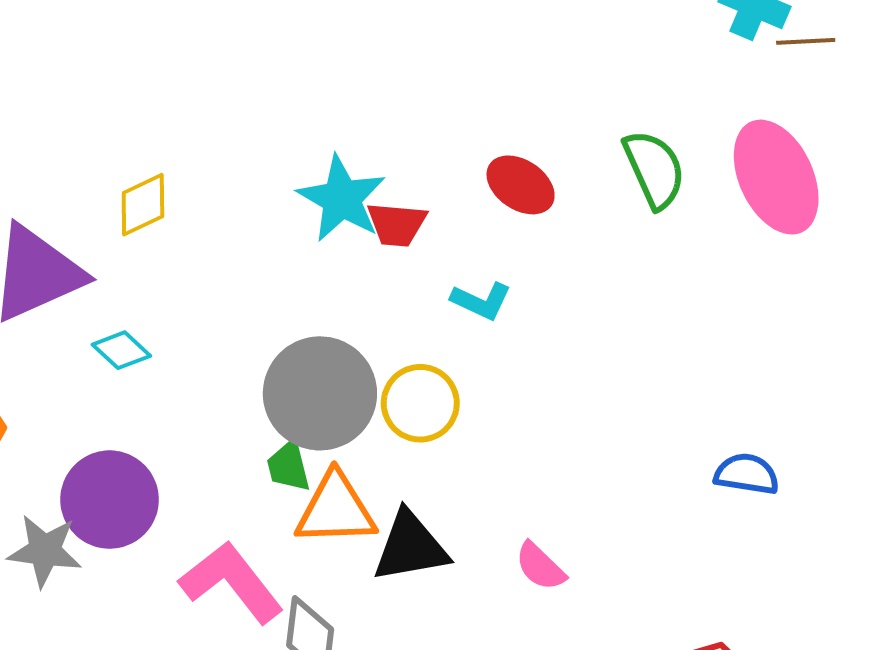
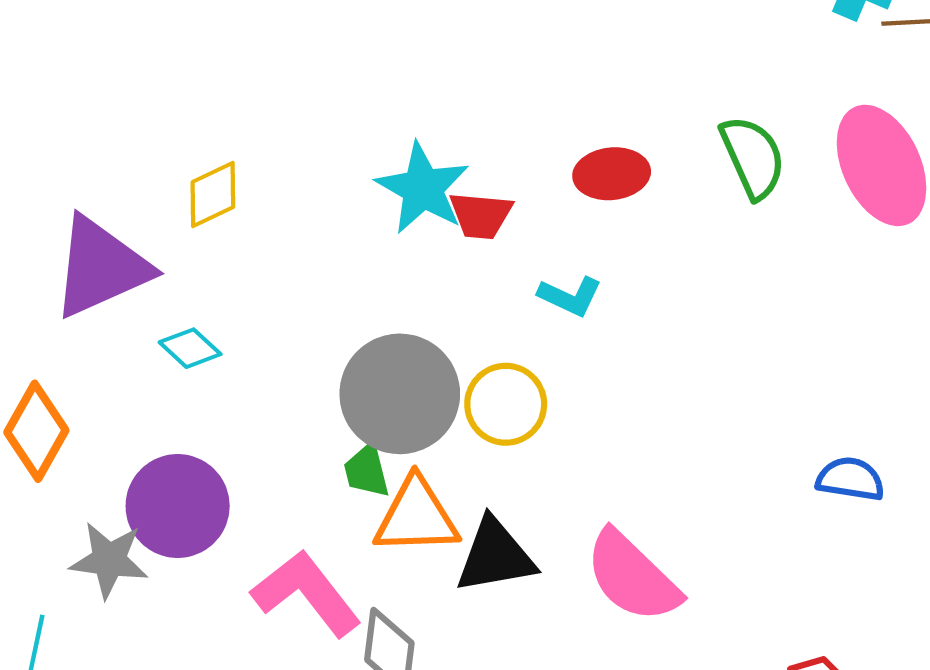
red ellipse: (521, 185) -> (612, 174), turned -40
pink semicircle: (540, 566) -> (632, 577), size x1.8

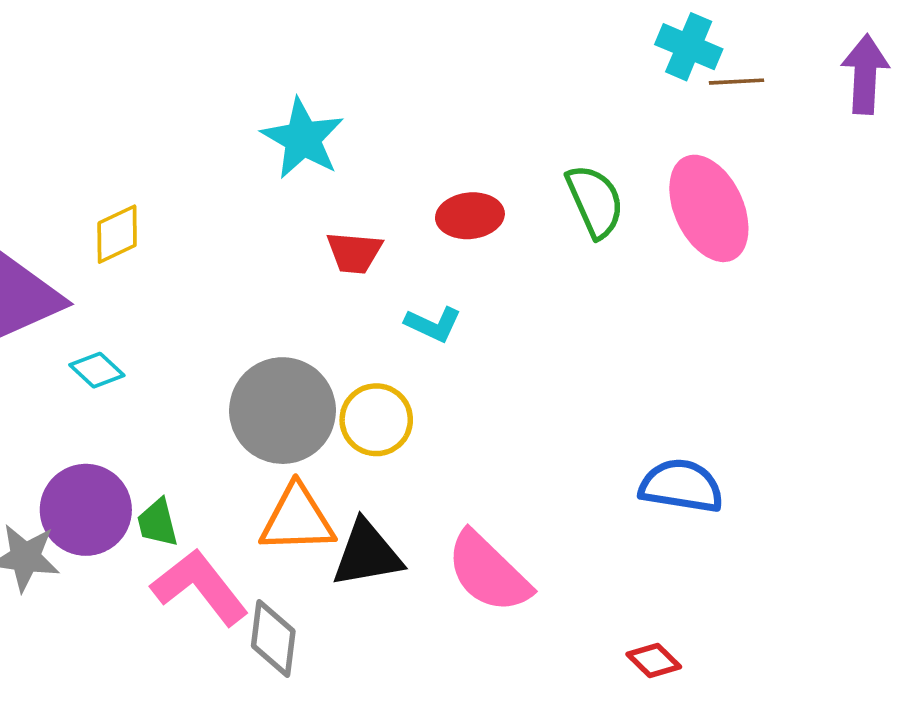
cyan star: (423, 188) -> (303, 139), moved
green trapezoid: (367, 471) -> (158, 523), moved
blue semicircle: (850, 479) -> (681, 486), size x1.4

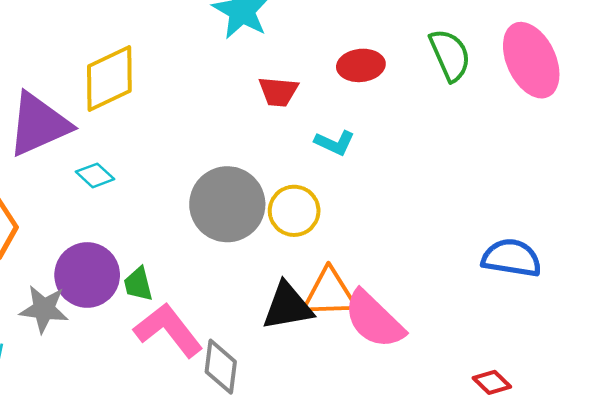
yellow diamond: (117, 234) -> (109, 79), size x1.6
orange triangle: (297, 519) -> (329, 293), moved

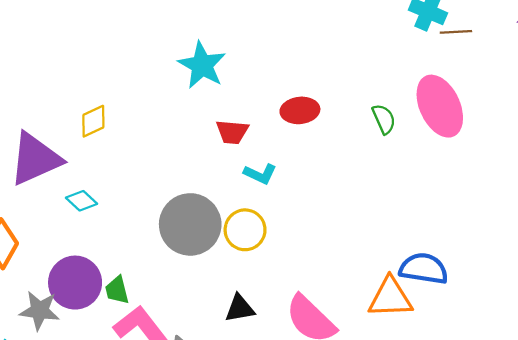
green semicircle: (450, 55) -> (384, 119), moved, size x0.7
yellow diamond: (109, 79) -> (93, 121), size x0.6
cyan L-shape: (335, 143) -> (260, 174), moved
orange triangle: (329, 293) -> (390, 298), moved
black triangle: (288, 306) -> (240, 308), size x0.7

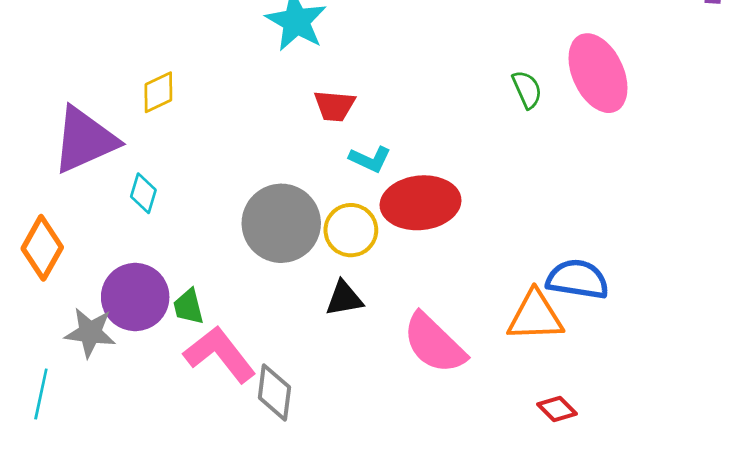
red ellipse: (300, 110) -> (421, 203), moved, size x1.6
cyan diamond: (82, 201) -> (143, 193), turned 64
black triangle: (240, 308) -> (344, 298), moved

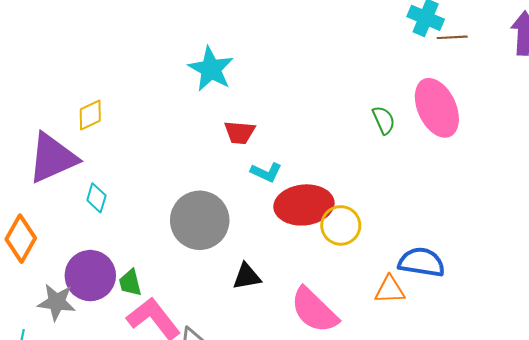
yellow diamond: (158, 92) -> (90, 115), moved
yellow circle: (351, 230) -> (341, 225), moved
orange triangle: (535, 316) -> (390, 290), size x0.7

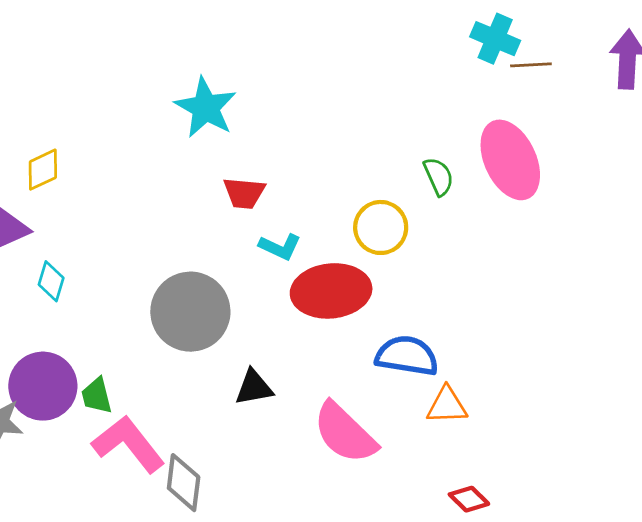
yellow circle: (341, 225) -> (381, 227), moved
blue semicircle: (422, 262) -> (407, 356), moved

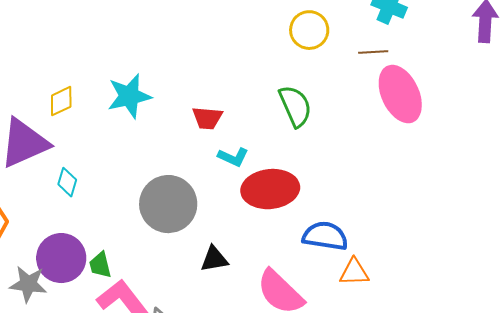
brown line: (531, 65) -> (373, 52), moved
cyan star: (206, 108) -> (129, 96), moved, turned 30
green semicircle: (439, 176) -> (295, 106), moved, size x1.5
yellow circle: (381, 227) -> (309, 30), moved

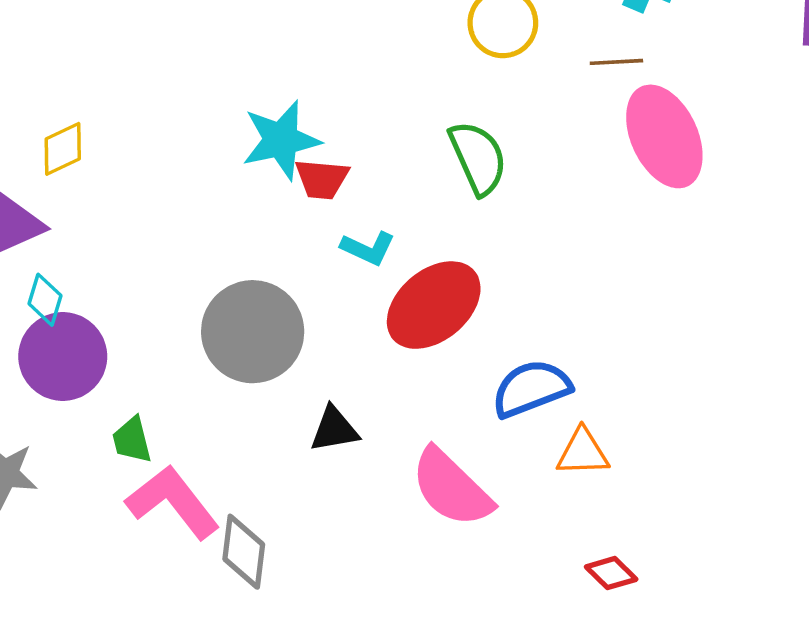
cyan star: (129, 96) -> (281, 140), moved
cyan diamond: (67, 182) -> (45, 300), moved
red ellipse: (270, 189) -> (434, 305), turned -34
blue semicircle: (325, 236) -> (531, 388), turned -30
purple circle: (61, 258) -> (63, 357), moved

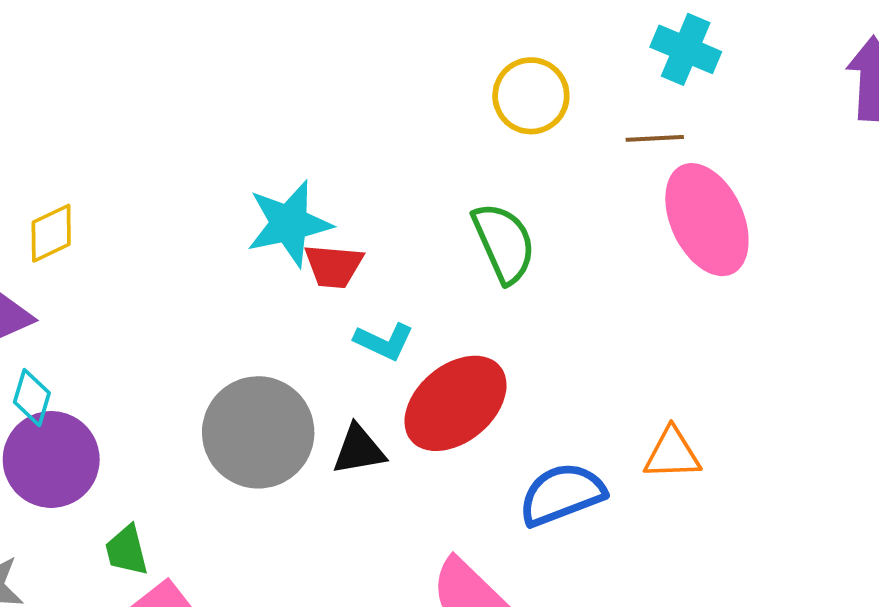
black triangle: (334, 429) -> (359, 450), moved
orange triangle: (583, 452) -> (672, 454), moved

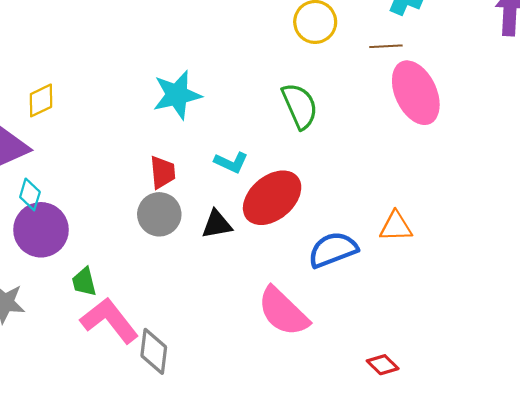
red trapezoid: (334, 266) -> (163, 172), moved, turned -100
gray circle: (258, 432) -> (159, 214), size x0.7

